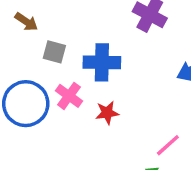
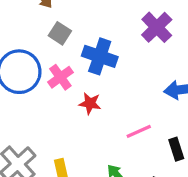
pink line: (168, 145) -> (139, 131), moved

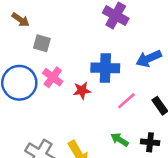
blue cross: (100, 56) -> (105, 68), moved

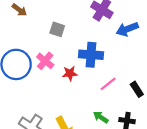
gray square: (42, 43) -> (57, 29), moved
blue arrow: (149, 59) -> (127, 29), moved

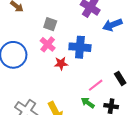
pink cross: (45, 61) -> (48, 44), moved
pink line: (108, 84) -> (96, 85), moved

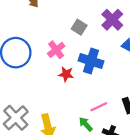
gray square: (50, 24) -> (79, 27), moved

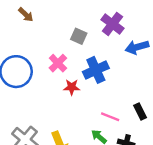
blue cross: (91, 61) -> (96, 70), turned -35
pink line: (99, 107) -> (110, 117), turned 54

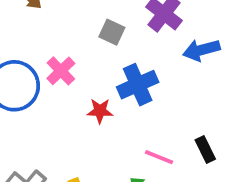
pink cross: (58, 63) -> (61, 71), moved

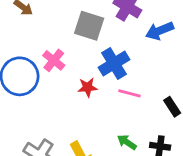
gray square: (112, 32) -> (89, 26), size x1.5
pink line: (159, 157) -> (130, 93), moved

